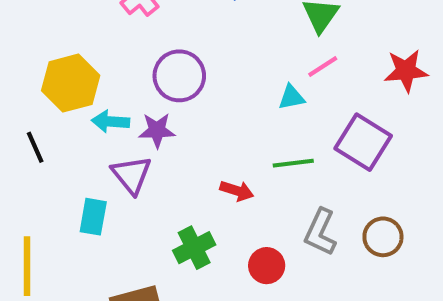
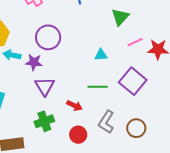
pink line: (323, 67) -> (135, 42), moved
purple triangle: (131, 175) -> (45, 86), moved
red arrow: (237, 191) -> (74, 106), moved

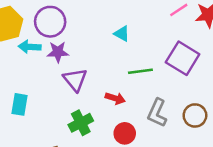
purple circle: (48, 37) -> (50, 22), moved
cyan triangle: (101, 55) -> (122, 34), moved, turned 40

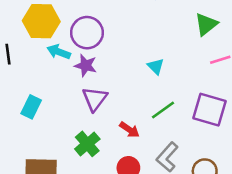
purple square: (183, 58) -> (209, 110), turned -32
green line: (140, 71) -> (163, 110), turned -45
green cross: (81, 123) -> (87, 144), turned -30

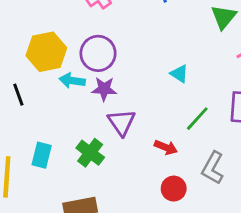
cyan rectangle: (31, 107) -> (42, 155), moved
green cross: (87, 144) -> (90, 153), moved

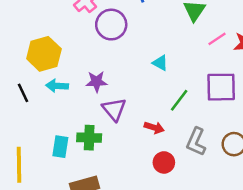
purple circle: (98, 53) -> (111, 25), moved
cyan arrow: (72, 81) -> (57, 86), moved
green cross: (90, 153) -> (89, 138), turned -30
cyan rectangle: (42, 155) -> (60, 147), moved

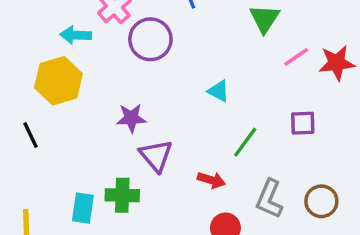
cyan arrow: (57, 86) -> (76, 35), moved
purple square: (221, 87) -> (303, 123), size x0.6

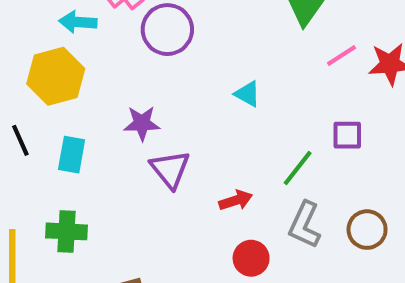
green line: (245, 142) -> (298, 168), moved
red arrow: (211, 180) -> (236, 200), turned -36
green cross: (122, 195) -> (67, 231), moved
cyan rectangle: (83, 208) -> (72, 155), moved

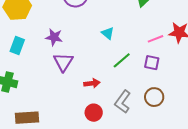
pink line: (342, 56) -> (156, 39), moved
green line: (298, 168) -> (122, 60), moved
brown circle: (367, 230) -> (154, 97), moved

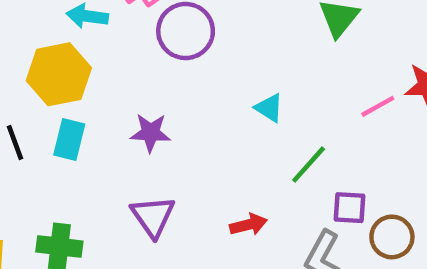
cyan rectangle: (17, 45) -> (69, 139), moved
purple triangle: (63, 62) -> (153, 216), moved
purple square: (152, 63) -> (349, 208), moved

